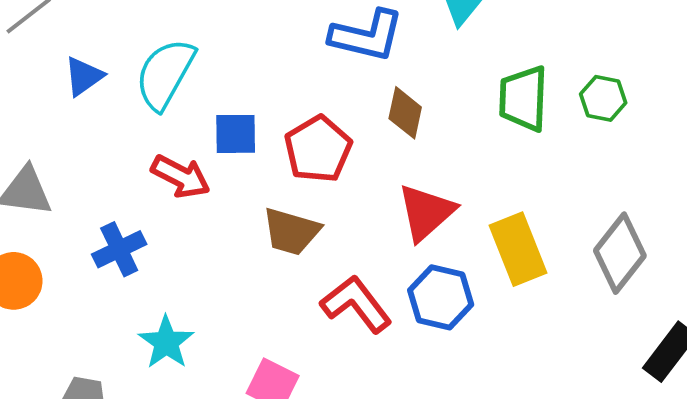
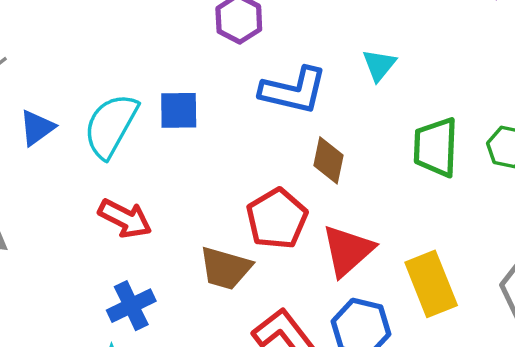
blue square: (236, 134) -> (179, 110), moved
red pentagon: (318, 149) -> (277, 219), moved
blue cross: (119, 249) -> (131, 306), moved

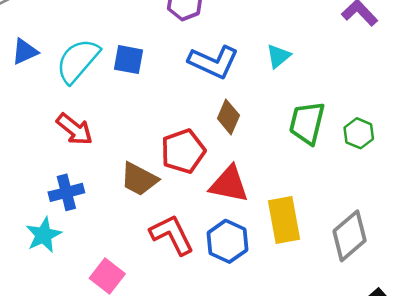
red triangle: (348, 251) -> (229, 184), turned 42

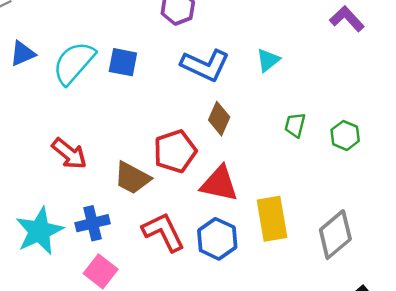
green trapezoid: (307, 123) -> (295, 125), size x0.6
red arrow: (75, 129) -> (69, 154), moved
blue cross: (66, 192) -> (93, 223), moved
cyan star: (44, 235) -> (39, 231), size x1.4

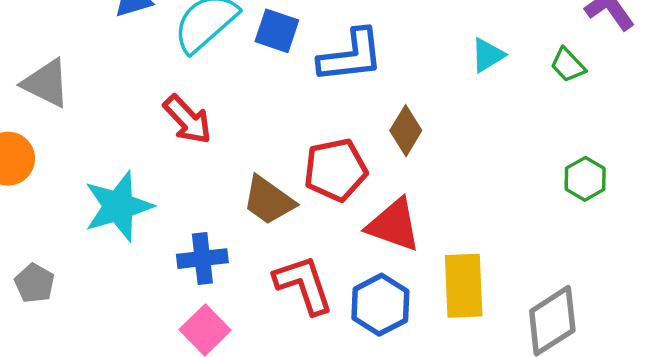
blue L-shape: (205, 65) -> (351, 56), moved, turned -39
green trapezoid: (295, 125) -> (568, 65), moved, turned -65
red arrow: (69, 154) -> (187, 120), moved
cyan star: (39, 231) -> (118, 206), moved

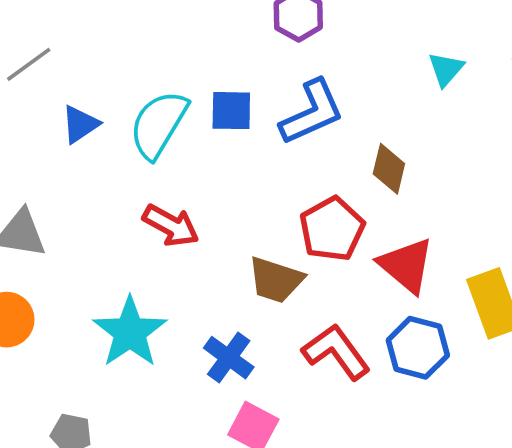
red triangle: (394, 225) -> (406, 265), turned 38
blue cross: (202, 259) -> (229, 358), turned -30

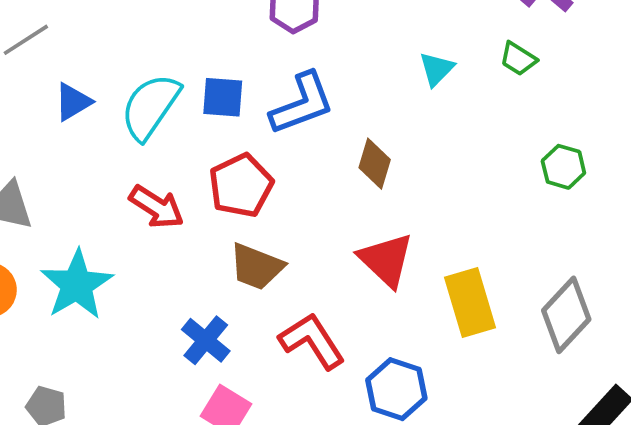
red pentagon: (332, 229) -> (241, 185), moved
cyan star: (130, 332) -> (77, 285), moved
blue hexagon: (418, 348) -> (396, 389), moved

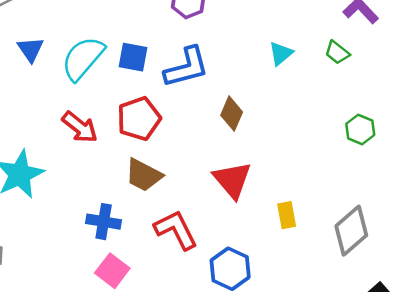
blue triangle: (73, 102) -> (30, 49), turned -40
yellow rectangle: (470, 303) -> (287, 215), size x0.6
blue cross: (206, 340) -> (104, 222), turned -36

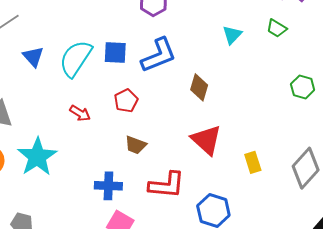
red pentagon: (139, 119) -> (126, 101), size x0.7
red arrow: (80, 127) -> (80, 113), size x0.7
brown trapezoid: (144, 175) -> (135, 145), size x0.7
red L-shape: (176, 230) -> (167, 185), turned 129

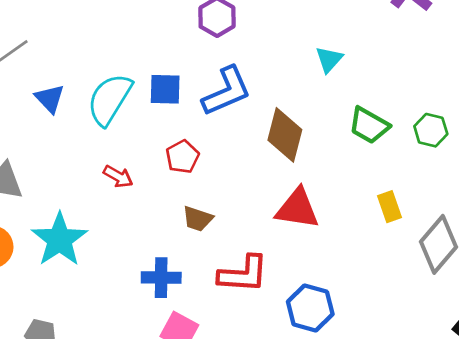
green trapezoid: (277, 28) -> (369, 125), moved, size x1.4
brown diamond: (199, 87) -> (285, 135), size x1.4
red triangle: (206, 140) -> (297, 209), turned -32
yellow rectangle: (253, 162) -> (390, 207), moved

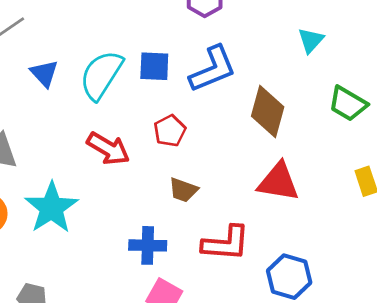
red arrow: (118, 176) -> (108, 149), size x1.5

